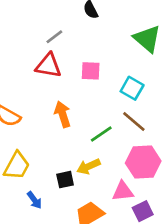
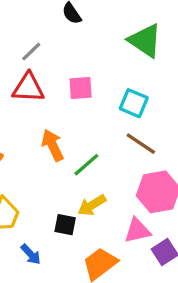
green line: (101, 134) -> (86, 165), moved
black square: (65, 180) -> (65, 225), turned 30

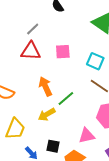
yellow arrow: (92, 205) -> (47, 114), moved
black square: (65, 225) -> (53, 146), moved
pink triangle: (137, 231) -> (87, 136), moved

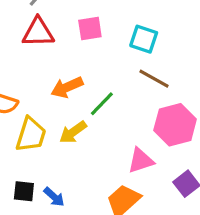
orange arrow: (45, 86) -> (67, 87), turned -84
yellow trapezoid: (15, 129) -> (31, 135), moved
black square: (53, 146) -> (24, 191), moved

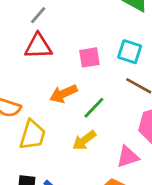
pink square: (90, 29) -> (89, 57), moved
yellow arrow: (73, 132) -> (84, 140), moved

